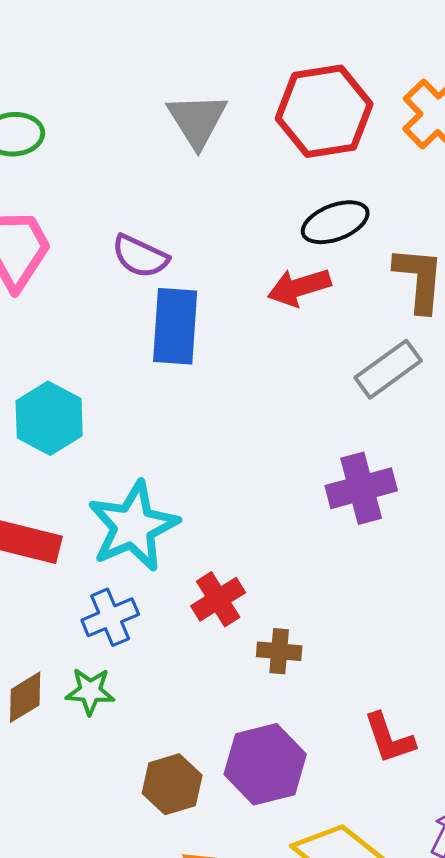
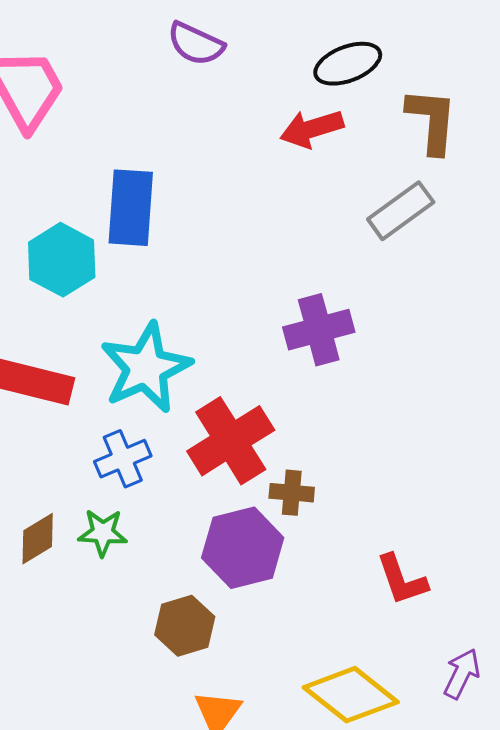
purple semicircle: (140, 256) -> (196, 44), moved
blue rectangle: (175, 326) -> (131, 208), moved
purple cross: (361, 488) -> (319, 330), moved
red cross: (218, 599) -> (231, 441), size x1.6
purple hexagon: (265, 764) -> (243, 548), moved

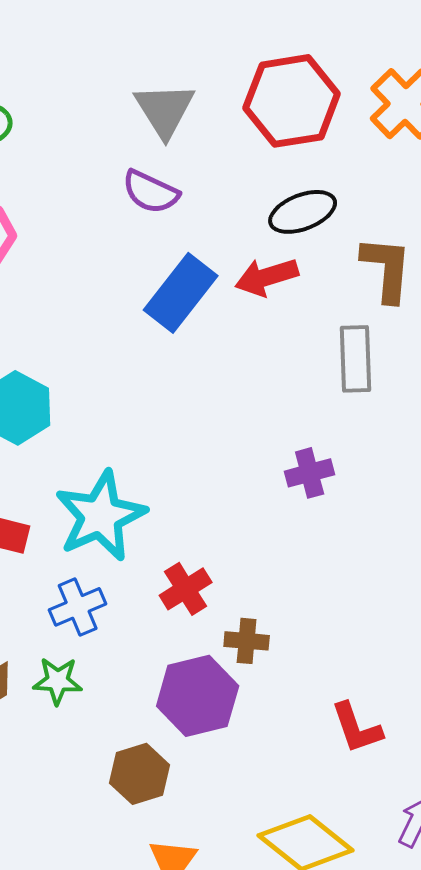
blue rectangle: (131, 208) -> (181, 293), moved, turned 34
gray rectangle: (401, 211) -> (356, 359), turned -56
purple cross: (319, 330) -> (310, 473), moved, size x0.7
red cross: (231, 441) -> (186, 589), size x0.6

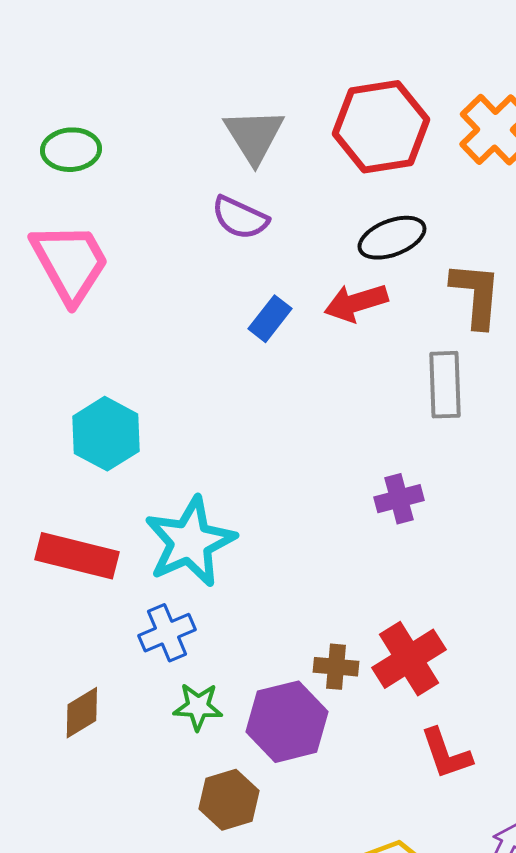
blue rectangle: (181, 293) -> (270, 319), size x0.6
red cross: (186, 589) -> (409, 659), moved, size x1.4
green star: (58, 681) -> (198, 707), moved

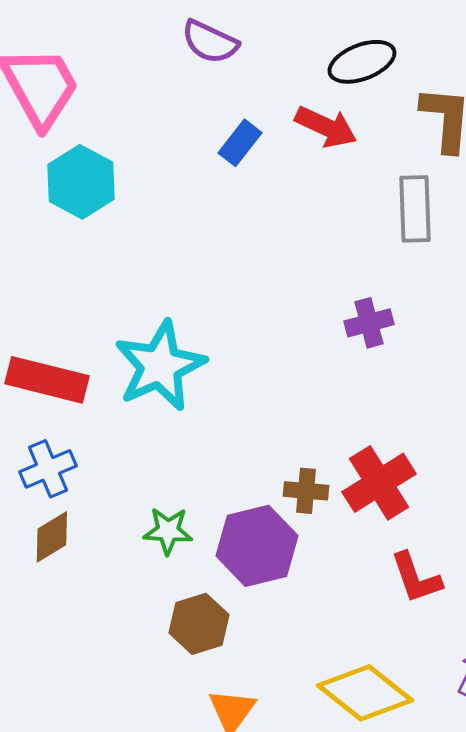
red arrow: (356, 303) -> (326, 127), turned -138
cyan hexagon: (106, 434) -> (81, 182), moved
blue cross: (167, 633) -> (48, 469), moved

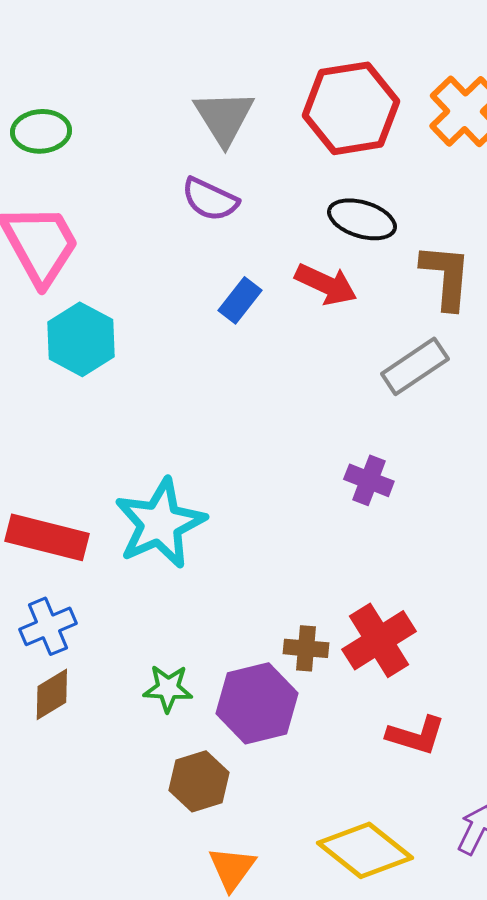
black ellipse: (362, 62) -> (362, 219), turned 38
gray rectangle: (415, 209) -> (415, 366), turned 58
purple cross: (369, 323) -> (369, 480), turned 36
red L-shape: (416, 578) -> (416, 735), turned -54

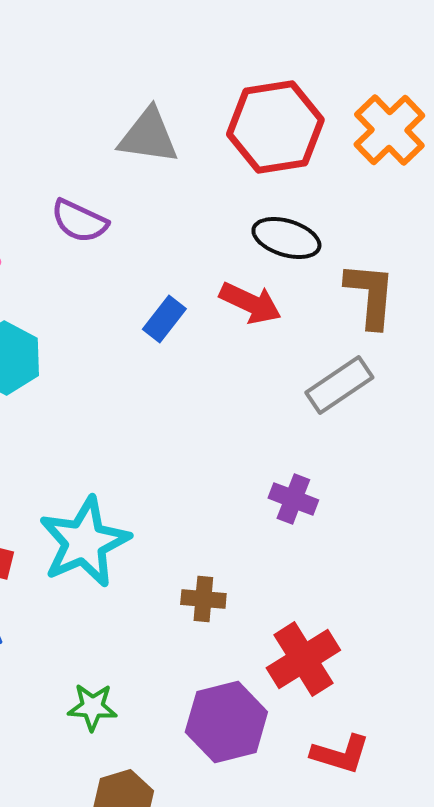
gray triangle: (224, 117) -> (148, 136), turned -50
purple semicircle: (210, 199) -> (79, 221), moved
brown cross: (306, 648) -> (203, 599), moved
purple hexagon: (257, 703) -> (226, 722), moved

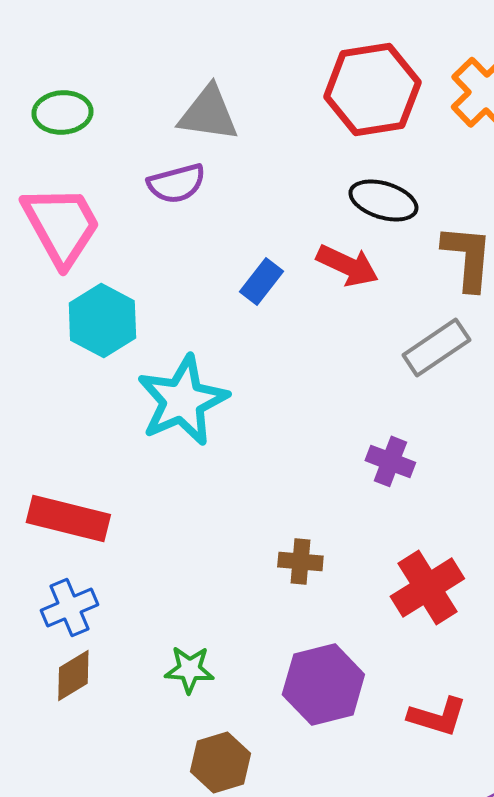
gray triangle: (148, 136) -> (208, 113), moved
purple semicircle: (79, 221) -> (176, 183), turned -40
cyan star: (84, 542) -> (182, 400), moved
red cross: (303, 659) -> (427, 587), moved

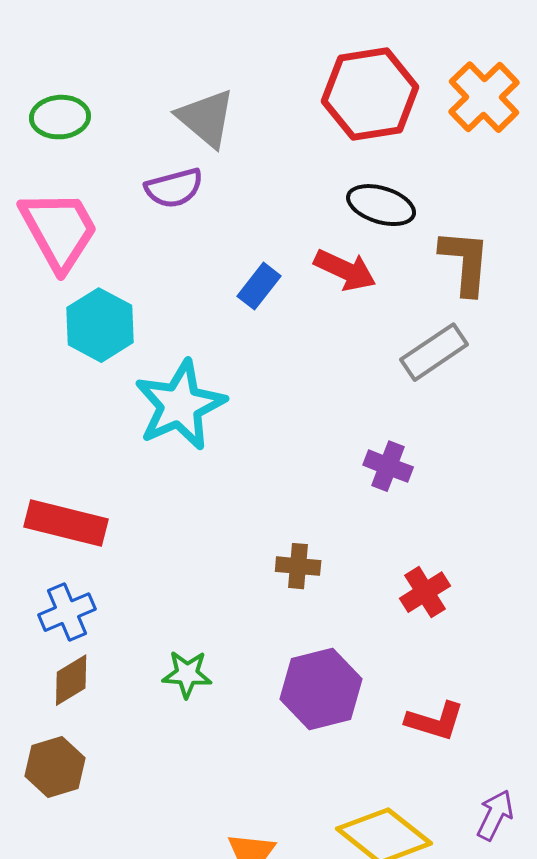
gray triangle: (208, 113) -> (206, 118), turned 32
red cross: (427, 587) -> (425, 592), size x0.7
brown hexagon: (220, 762) -> (55, 767), moved

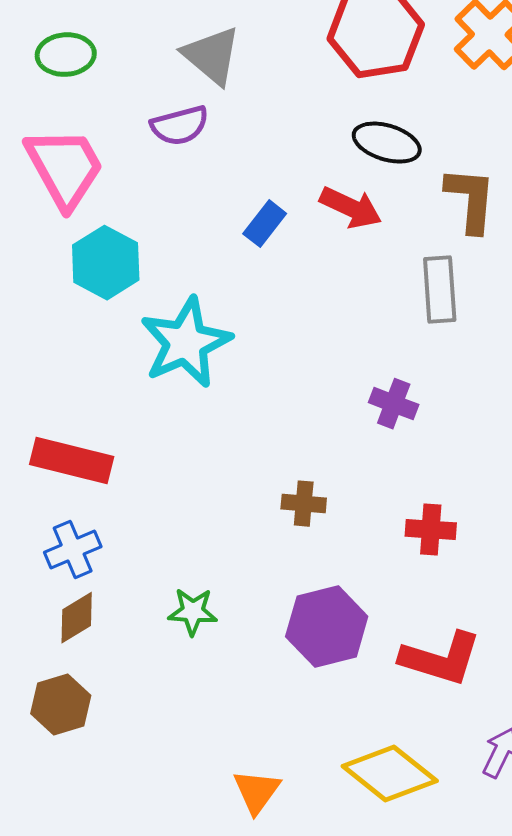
gray rectangle: (434, 352) -> (440, 290), turned -60
red cross: (425, 592) -> (431, 530), turned 36
red L-shape: (435, 721) -> (441, 659), size x1.4

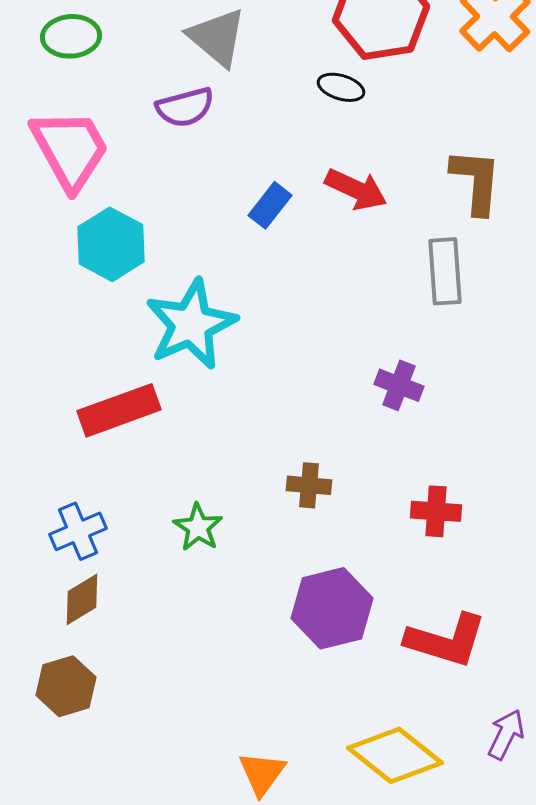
black ellipse: (387, 143) -> (341, 87), moved, size x0.7
red rectangle: (72, 461) -> (119, 410), moved, turned -34
green star: (193, 612) -> (198, 527), moved, turned 30

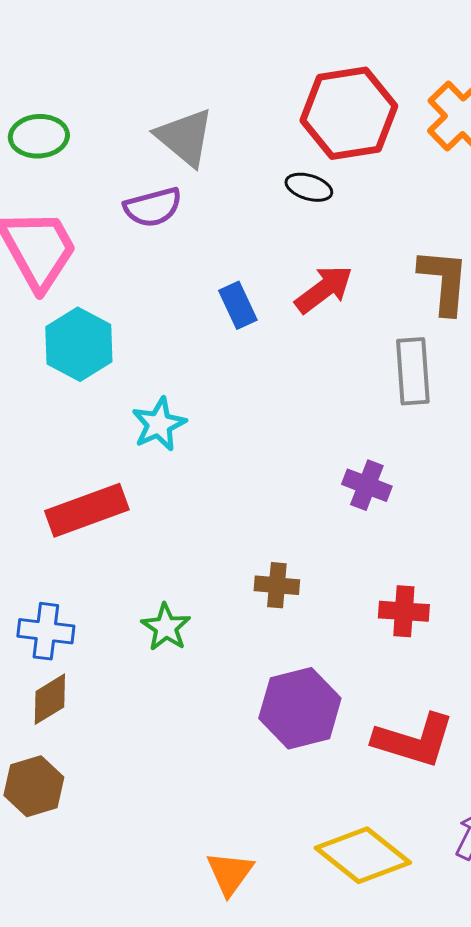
red arrow: (356, 189) -> (324, 289), turned -62
blue rectangle: (270, 205) -> (238, 305), turned -63
cyan star: (191, 324) -> (159, 424), size x0.6
blue cross: (78, 531) -> (46, 631), turned 30

